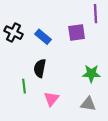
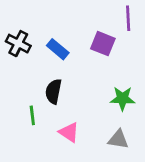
purple square: (77, 33) -> (103, 44), turned 30
pink triangle: (51, 99) -> (69, 132), turned -35

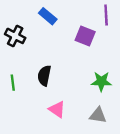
blue rectangle: (58, 49) -> (48, 16), moved
green line: (32, 115) -> (13, 83), moved

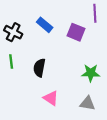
blue rectangle: (48, 16) -> (45, 25), moved
green line: (13, 83) -> (11, 61), moved

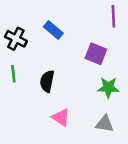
purple square: (76, 32) -> (96, 54), moved

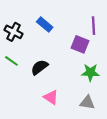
purple line: (113, 16) -> (93, 26), moved
green line: (13, 74) -> (11, 61), turned -48
black semicircle: (47, 81) -> (39, 67), turned 42

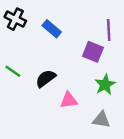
black cross: (14, 32) -> (15, 19), moved
green star: (90, 72) -> (105, 85), turned -30
pink triangle: (51, 97) -> (69, 100), moved, turned -42

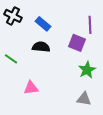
black semicircle: (46, 78) -> (41, 47), moved, turned 42
pink triangle: (69, 100) -> (31, 88), moved

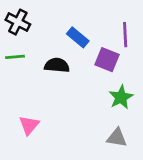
blue rectangle: (43, 24) -> (78, 37), moved
green line: (11, 59) -> (15, 57), moved, turned -40
pink triangle: (31, 88) -> (29, 125), moved, turned -42

